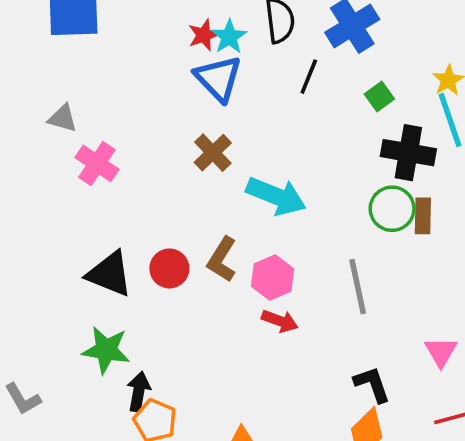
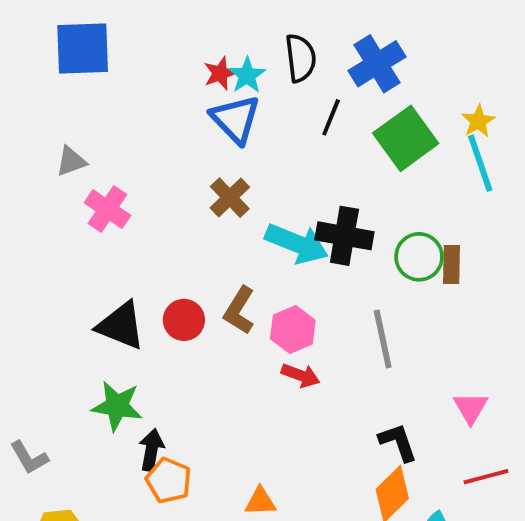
green square: (379, 96) -> (406, 138), size x2.0
gray triangle: (63, 118) -> (71, 161), turned -36
black cross: (408, 153) -> (344, 236), moved

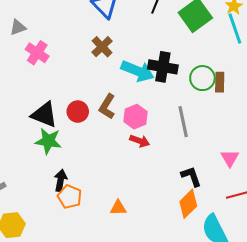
green star: (117, 406) -> (48, 141), moved

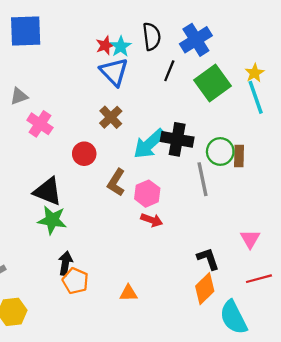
cyan arrow: (138, 71) -> (149, 144), turned 116
red circle: (78, 112) -> (84, 154), moved
gray line: (183, 122) -> (203, 179), moved

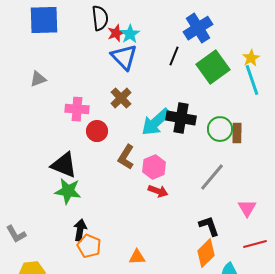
black semicircle: (152, 36) -> (100, 18), moved
pink cross: (40, 124) -> (77, 109), moved, turned -30
gray line: (203, 179) -> (212, 177), moved, turned 52

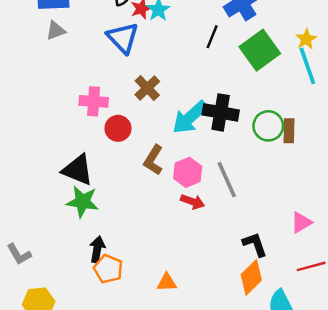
blue triangle: (124, 57) -> (123, 38), moved
gray triangle: (38, 79) -> (56, 31), moved
gray line: (212, 177) -> (227, 180), moved, turned -64
pink triangle: (247, 208) -> (301, 222), turned 30

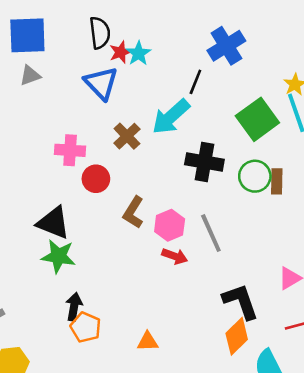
green square: (260, 50) -> (257, 119), moved
cyan arrow: (190, 117) -> (171, 117), moved
black L-shape: (255, 244) -> (241, 301), size x1.4

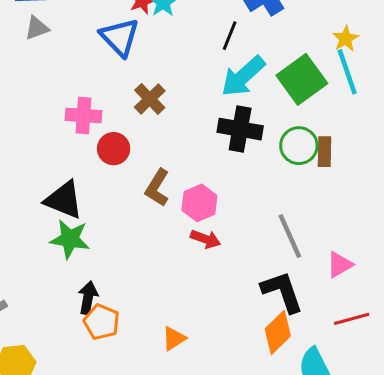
cyan arrow: (171, 117) -> (243, 76), moved
gray line: (211, 233) -> (290, 236), moved
orange triangle: (148, 342) -> (174, 338), turned -30

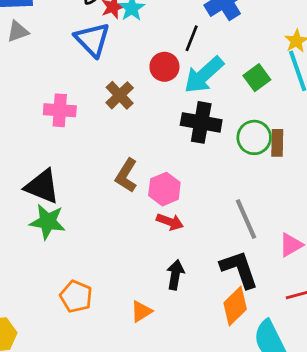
green square: (302, 79) -> (257, 78), size x0.6
red circle: (114, 149) -> (164, 67), moved
black arrow: (88, 298) -> (175, 275), moved

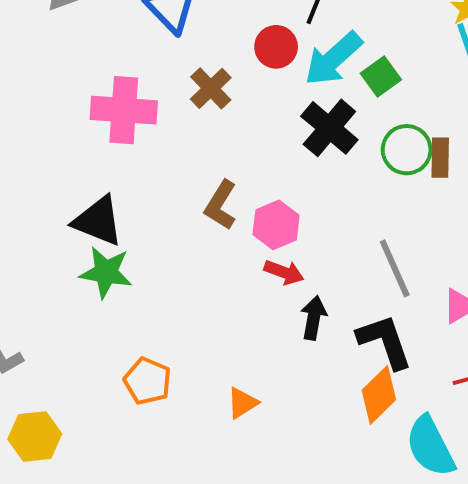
green square: (257, 78) -> (381, 76), moved
pink cross: (60, 110) -> (124, 110), size x1.4
black cross: (201, 122) -> (329, 128), turned 30
black arrow: (175, 275) -> (314, 318), moved

